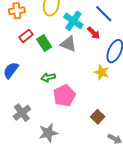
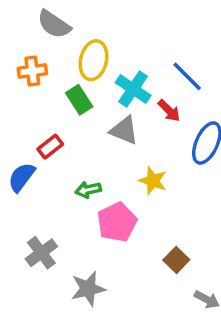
red rectangle: (26, 36) -> (50, 147), moved
green rectangle: (44, 43) -> (79, 100), moved
yellow star: (102, 72) -> (153, 181), moved

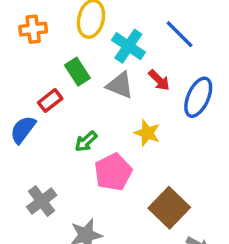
green rectangle: (79, 100) -> (77, 72), moved
red arrow: (169, 111) -> (159, 80), moved
green arrow: (88, 190) -> (86, 141), turned -30
brown square: (176, 260) -> (169, 208), size x1.6

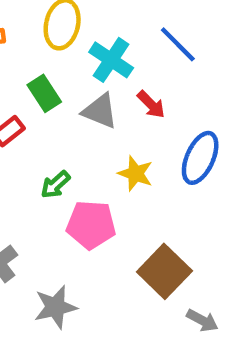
blue ellipse: (198, 97) -> (200, 158), moved
pink pentagon: (113, 172) -> (91, 225), turned 30

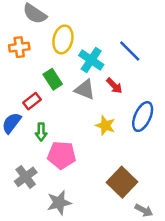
green arrow: (55, 185) -> (41, 132), moved, turned -48
pink pentagon: (91, 225) -> (62, 155), moved

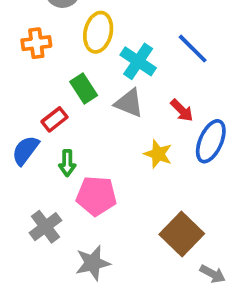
red arrow: (114, 86) -> (182, 110), moved

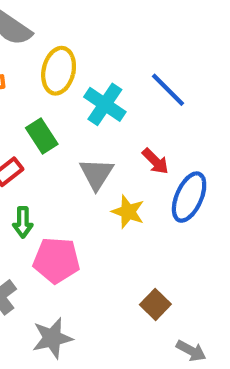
gray triangle: (129, 103) -> (96, 174), moved, turned 40
brown square: (182, 234) -> (155, 304), size x0.6

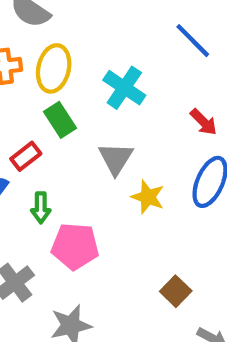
yellow ellipse: (59, 71) -> (54, 68), moved
blue line: (168, 90) -> (193, 41), moved
red arrow: (155, 161) -> (204, 122), moved

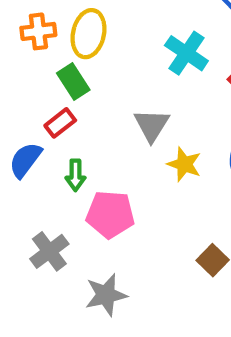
cyan cross: (124, 88) -> (186, 53), moved
green rectangle: (60, 120) -> (73, 82), moved

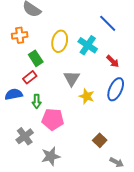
yellow ellipse: (88, 34) -> (60, 41), moved
blue semicircle: (25, 160) -> (14, 94), turned 42

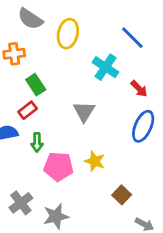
yellow ellipse: (60, 41) -> (68, 34), moved
yellow star: (87, 96) -> (95, 161), moved
gray cross: (25, 136) -> (21, 203), moved

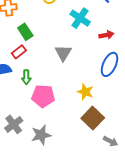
red arrow: (139, 89) -> (106, 35), turned -56
yellow star: (95, 161) -> (85, 92), moved
brown square: (122, 195) -> (93, 118), size x1.5

